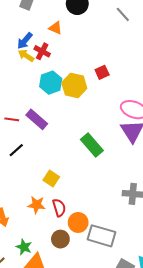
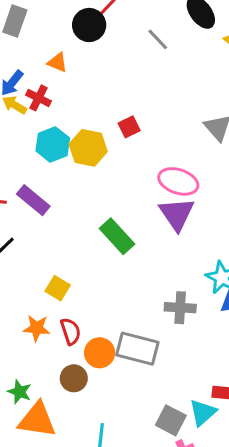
gray rectangle: (101, 236) -> (137, 349), moved

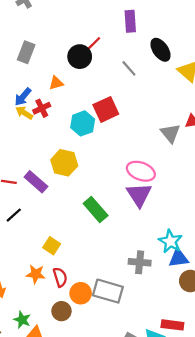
orange triangle: (57, 62) -> (56, 83), turned -40
red cross: (39, 98) -> (42, 108), turned 36
red square: (129, 127) -> (106, 109), moved, size x1.6
cyan hexagon: (53, 144) -> (83, 123), moved
yellow hexagon: (88, 148) -> (64, 163), moved

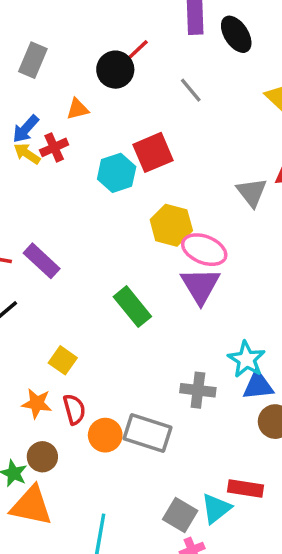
black ellipse: (160, 50) -> (236, 34), moved
yellow hexagon: (64, 163) -> (171, 225), moved
brown circle: (61, 311) -> (42, 457), moved

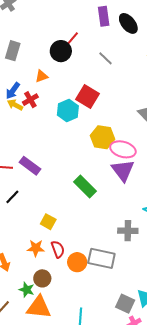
red square: (153, 152) -> (88, 96), turned -30

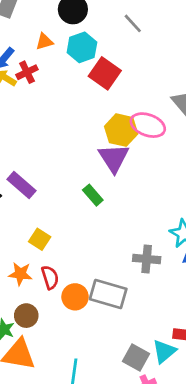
cyan hexagon: (68, 111) -> (82, 47), moved
pink ellipse: (123, 149) -> (148, 125), moved
purple rectangle: (30, 166) -> (22, 185), moved
purple triangle: (123, 170) -> (114, 158), moved
green rectangle: (85, 186) -> (93, 195), size x0.7

